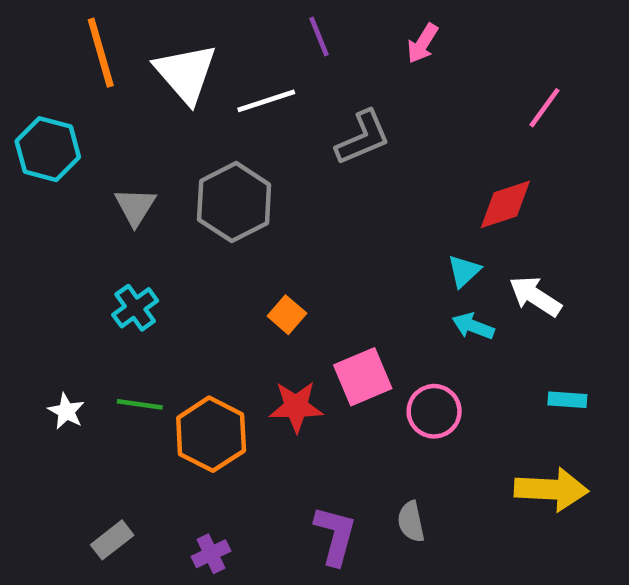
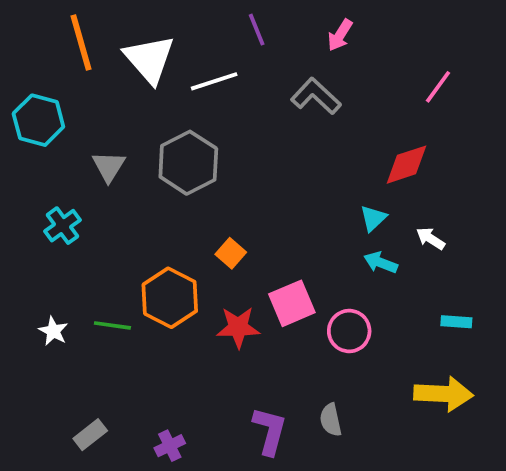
gray L-shape: (363, 138) -> (316, 96), moved, turned -114
white arrow: (535, 296) -> (431, 239), size x0.7
cyan cross: (135, 308) -> (63, 226), moved
orange hexagon: (211, 434) -> (170, 298), moved

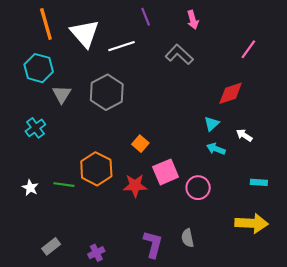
pink arrow: (340, 35) -> (193, 20), turned -48
cyan hexagon: (38, 120) -> (39, 68), moved
orange square: (231, 253) -> (140, 144), moved

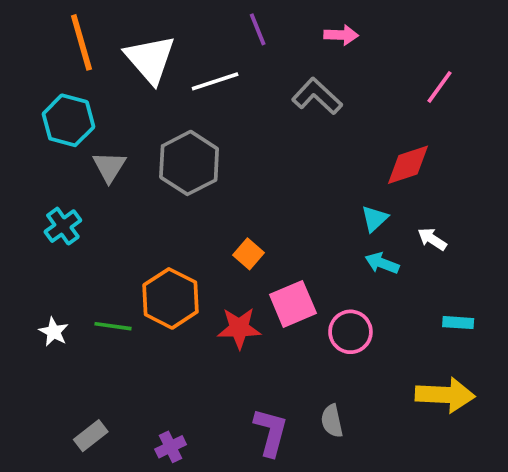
pink arrow: (193, 20) -> (341, 35), turned -72

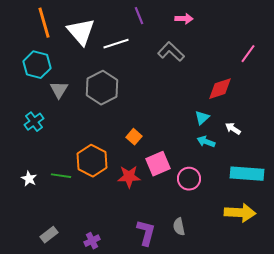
pink line: (440, 87) -> (248, 54), moved
cyan rectangle: (458, 323) -> (247, 174), size x2.0

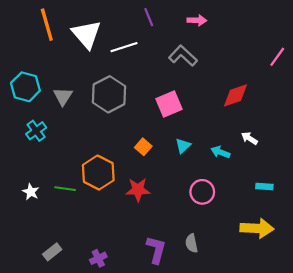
pink line: (248, 54) -> (277, 57), moved
cyan hexagon: (37, 65) -> (25, 87), moved
cyan triangle: (202, 118) -> (183, 146), moved
pink square: (158, 164) -> (169, 104), moved
cyan rectangle: (247, 174) -> (264, 186), size x0.5

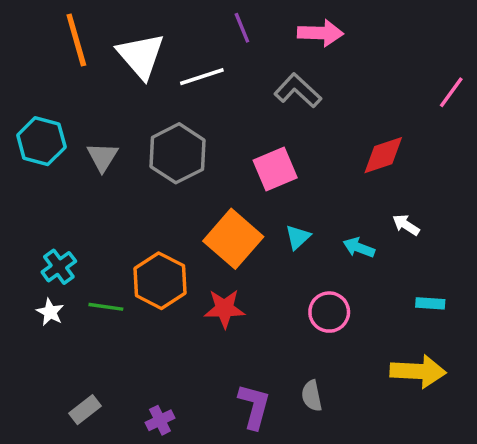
pink arrow: (197, 20) -> (320, 33), size x1.4
cyan cross: (36, 131) -> (59, 267), moved
orange square: (143, 147) -> (233, 239), size x2.0

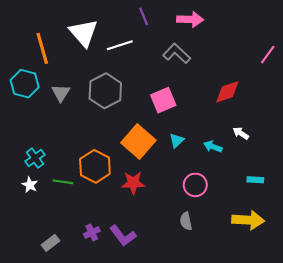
orange line: (76, 40) -> (42, 48), moved
gray semicircle: (312, 396) -> (186, 221), moved
purple L-shape: (254, 406) -> (123, 236), moved, turned 128
purple cross: (160, 420) -> (92, 232), moved

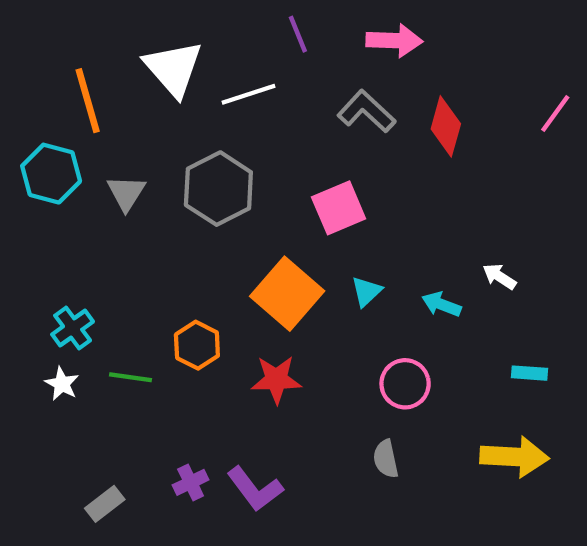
red diamond: (227, 92) -> (446, 126), moved, turned -56
orange hexagon: (95, 166) -> (197, 345), size x0.7

